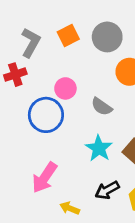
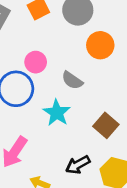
cyan star: (99, 148) -> (57, 113), moved

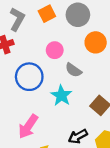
pink circle: (36, 62) -> (55, 50), moved

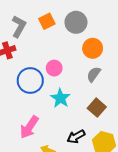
pink circle: (55, 50) -> (54, 68), moved
gray semicircle: (73, 70) -> (94, 74), moved, turned 91

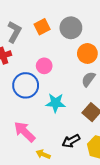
pink circle: (54, 68) -> (44, 66), moved
cyan star: (60, 98) -> (55, 103), turned -30
pink arrow: (29, 127) -> (25, 132), turned 100

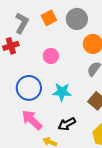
blue circle: (26, 85) -> (29, 88), moved
black arrow: (71, 141) -> (67, 124), moved

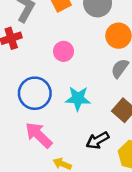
black arrow: (67, 124) -> (98, 140), moved

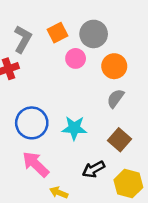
pink circle: (64, 51) -> (76, 58), moved

